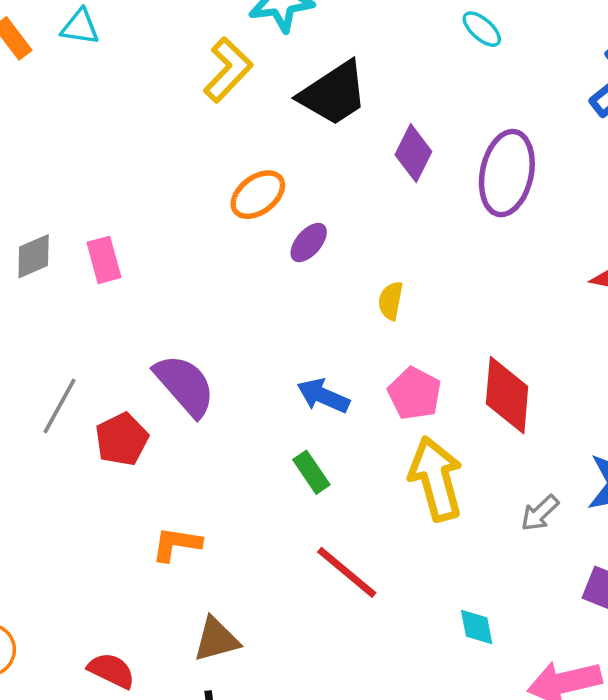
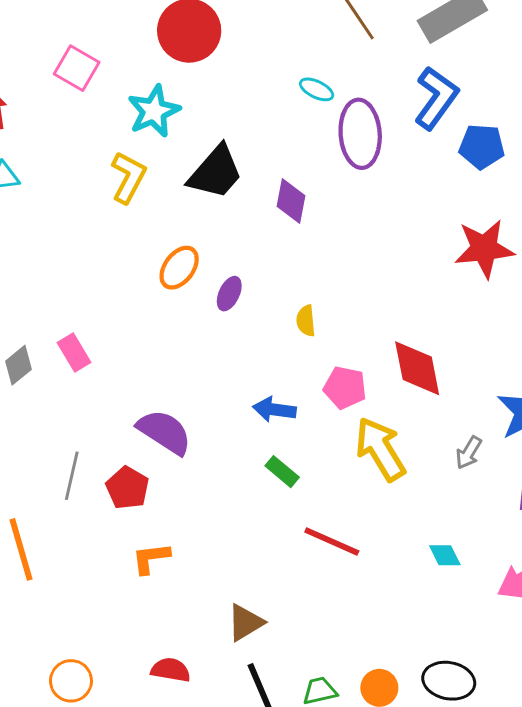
purple ellipse: (507, 173) -> (360, 134), moved
orange L-shape: (176, 544) -> (151, 558), moved

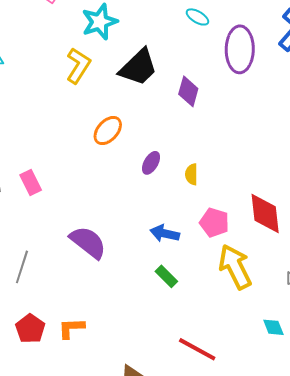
cyan ellipse: (317, 89) -> (197, 17), moved
purple ellipse: (229, 294) -> (151, 163), moved
red pentagon: (127, 488) -> (30, 329), moved
red line: (332, 541) -> (197, 349), moved
cyan diamond: (445, 555) -> (273, 327), moved

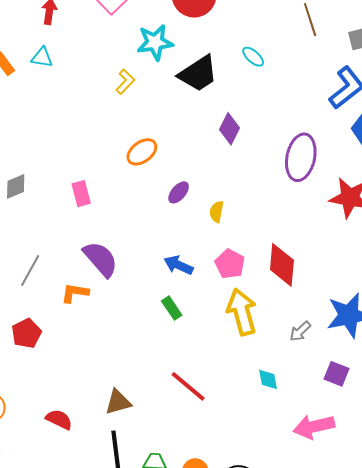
purple ellipse: (240, 49) -> (301, 157), moved
yellow L-shape: (78, 66) -> (125, 82), size x0.7
black trapezoid: (138, 67) -> (198, 74), moved
pink rectangle: (31, 183) -> (81, 194), moved
orange L-shape: (71, 328) -> (75, 293), moved

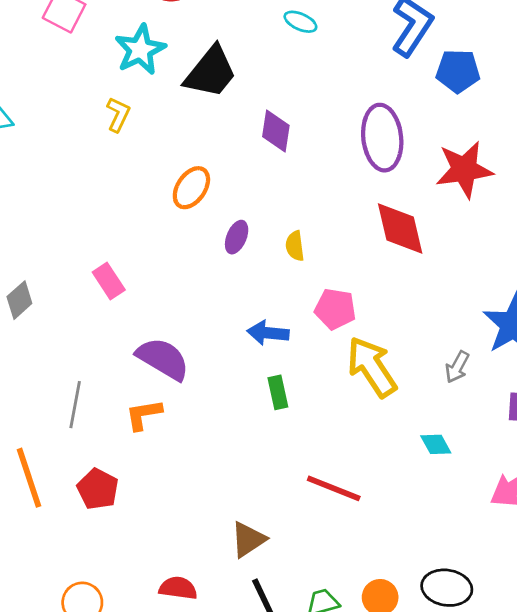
cyan ellipse: (253, 57) -> (300, 22), moved
orange ellipse: (142, 152) -> (191, 188), moved
red diamond: (282, 265) -> (400, 229), moved
green rectangle: (172, 308) -> (278, 392), turned 40

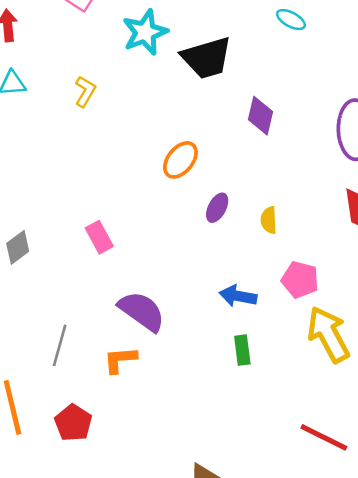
black trapezoid: (211, 72) -> (207, 58), turned 30
yellow L-shape: (118, 114) -> (85, 91), moved
red line: (334, 488) -> (324, 437), moved

